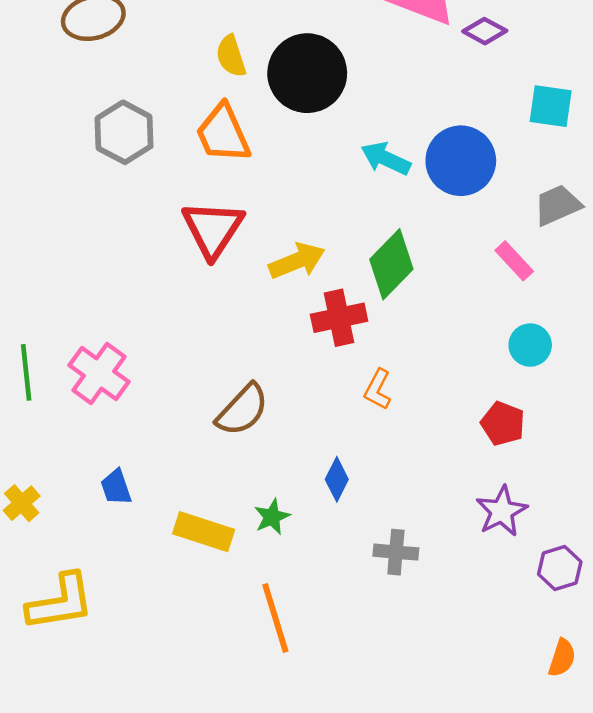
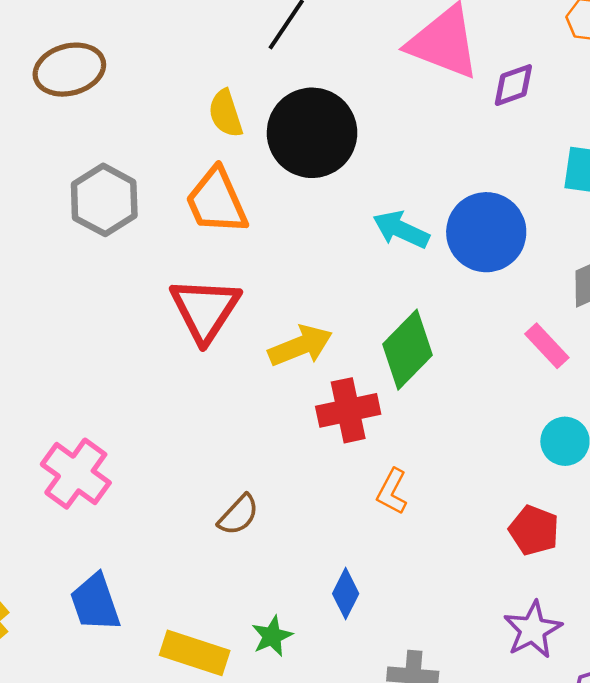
purple diamond: (485, 31) -> (513, 85), turned -48
brown semicircle: (242, 410) -> (238, 515), size x0.7
blue trapezoid: (116, 487) -> (95, 603), size x1.4

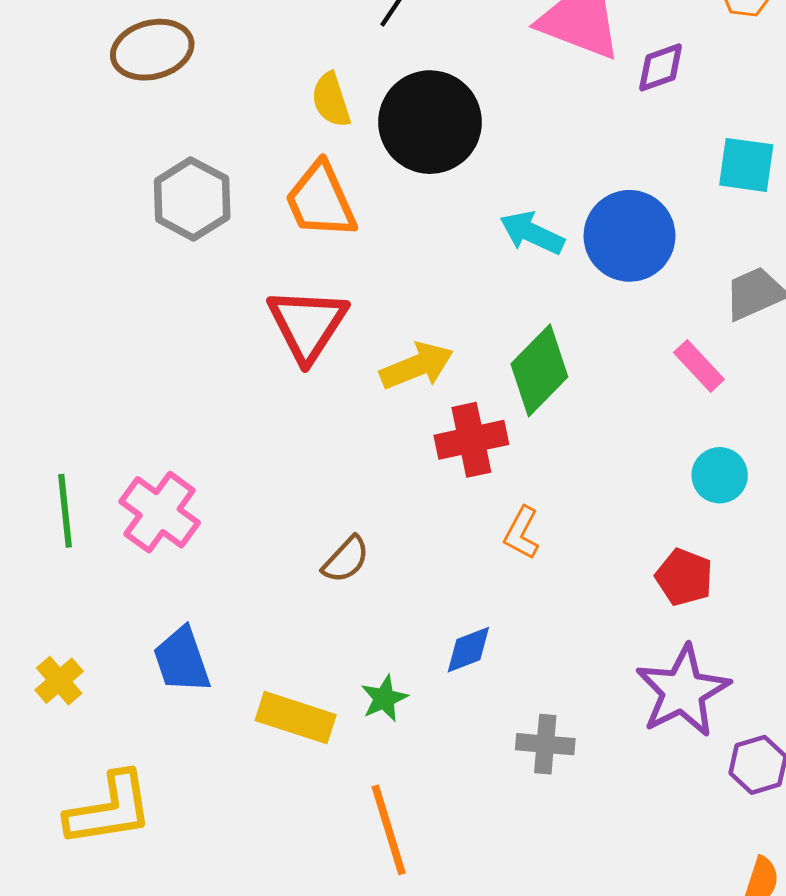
blue diamond: (346, 594) -> (468, 650), turned 42
purple star: (533, 630) -> (683, 691), size x1.4

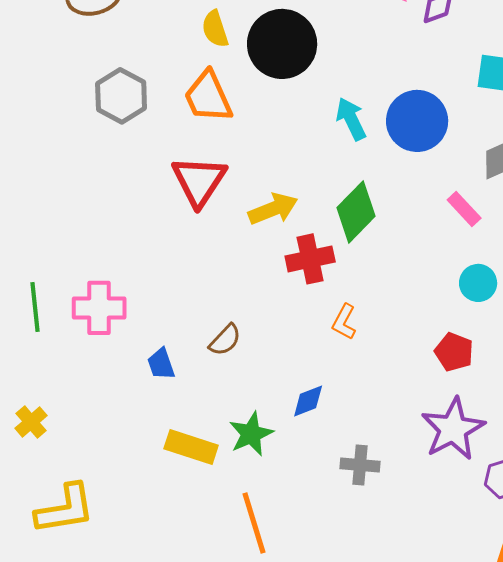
cyan arrow: (532, 233) -> (351, 119), turned 39
pink cross: (160, 512) -> (99, 308), turned -36
blue trapezoid: (182, 660) -> (161, 364), moved, size x0.7
green star: (384, 698) -> (251, 434), size x1.4

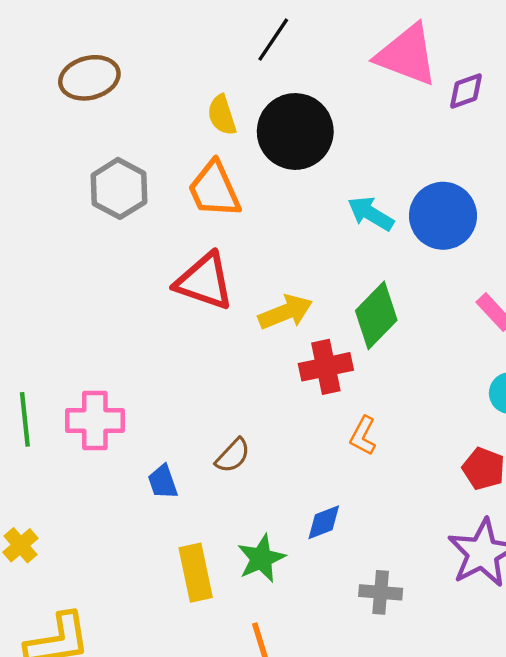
cyan arrow: (351, 119) -> (371, 214), turned -33
red triangle: (199, 181) -> (204, 281), turned -44
yellow rectangle: (191, 447) -> (196, 573), turned 60

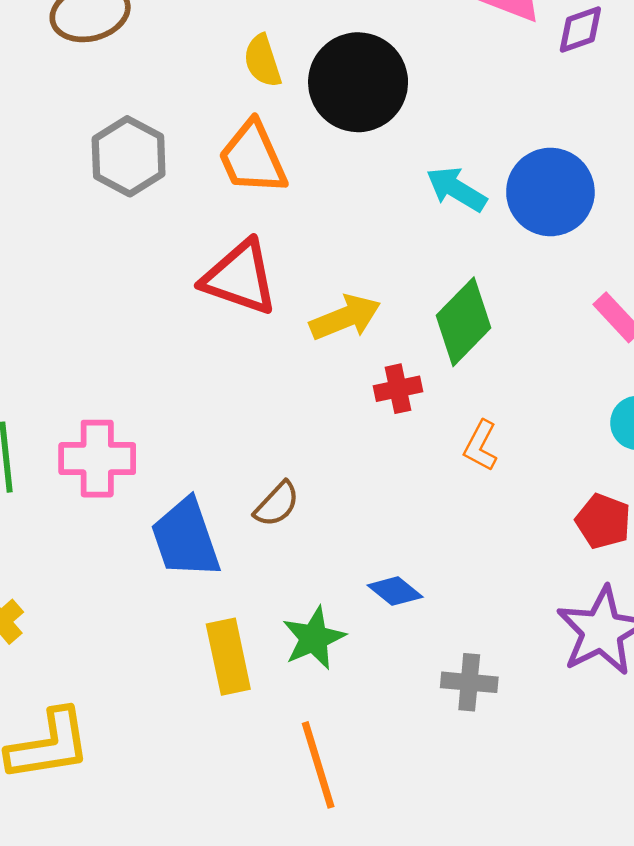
red cross: (326, 367) -> (398, 389), size x0.7
orange L-shape: (363, 436) -> (481, 446), moved
blue trapezoid: (163, 482) -> (186, 538), size x1.8
blue diamond: (324, 522) -> (395, 591), turned 60

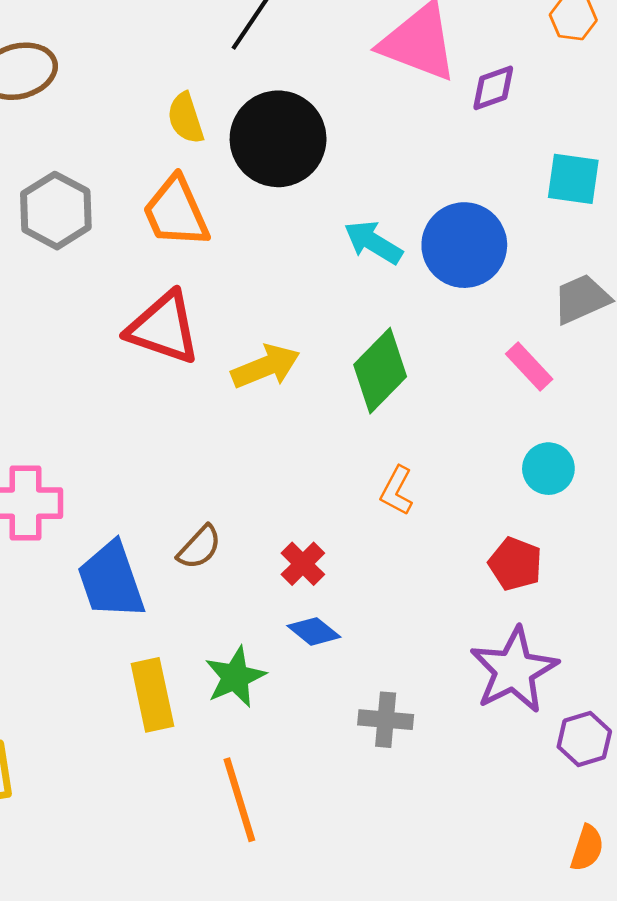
red cross: (398, 389) -> (303, 564), moved, turned -33

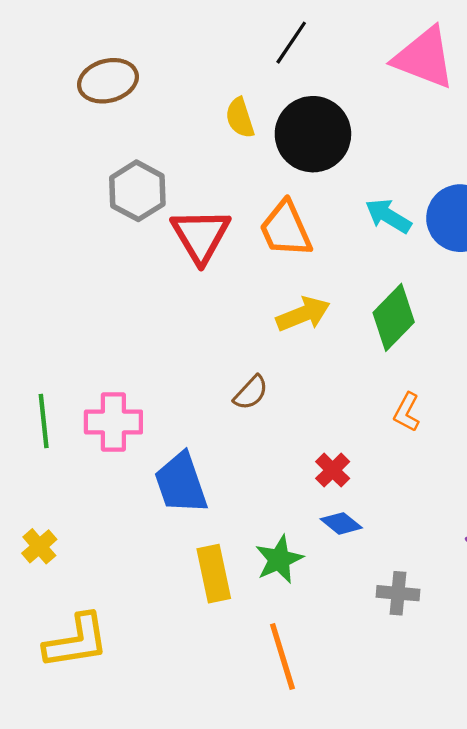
orange trapezoid: (176, 212) -> (286, 229), moved
red triangle: (164, 328) -> (201, 236), moved, turned 40
brown semicircle: (199, 547) -> (251, 393), moved

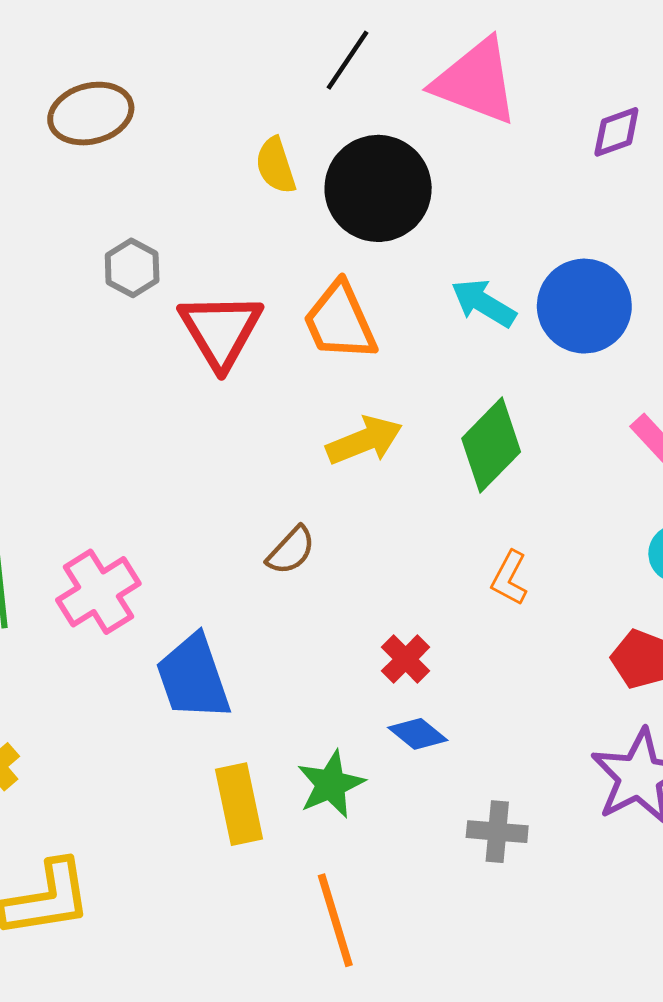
pink triangle: (424, 58) -> (476, 81), moved
gray hexagon: (137, 191) -> (132, 268), size x0.7
pink cross: (113, 422) -> (98, 592), turned -32

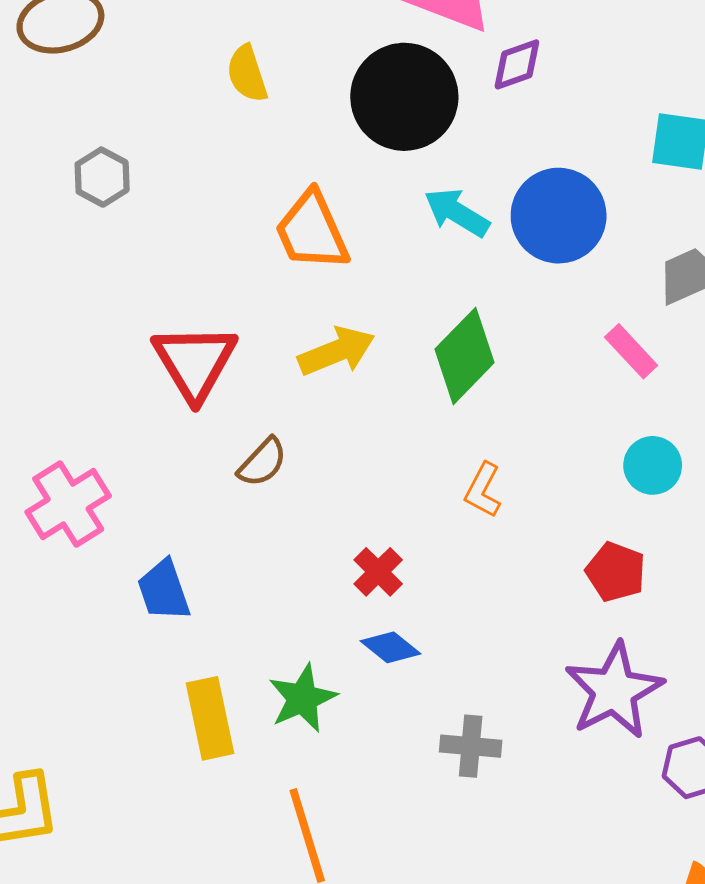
purple diamond: (616, 132) -> (517, 64), moved
black circle: (378, 188) -> (404, 97), moved
red triangle: (221, 331) -> (195, 362), moved
blue trapezoid: (193, 677) -> (164, 590), size x0.7

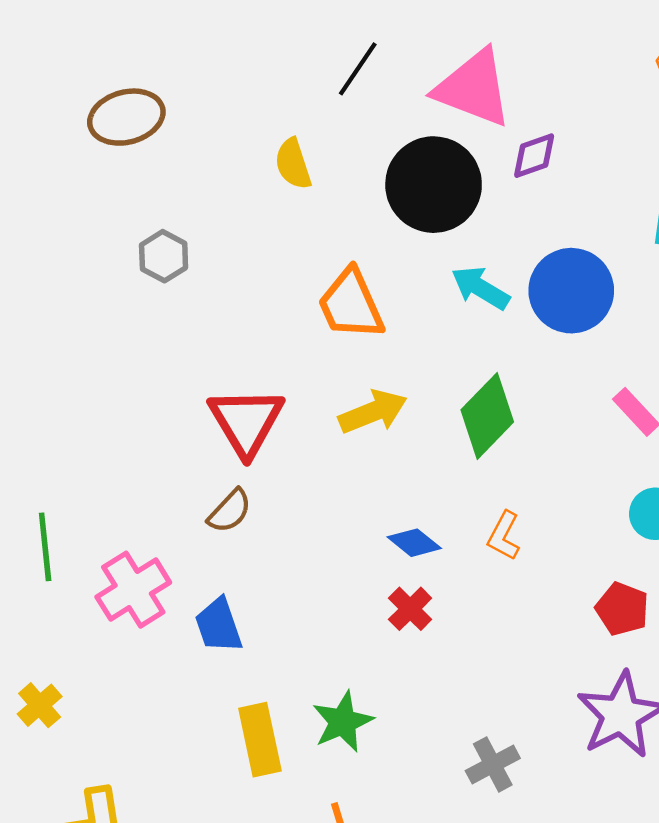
brown semicircle: (262, 462) -> (230, 511), moved
pink cross: (68, 504) -> (133, 590), moved
blue diamond: (390, 647) -> (414, 543), moved
gray cross: (471, 746) -> (493, 764), turned -33

